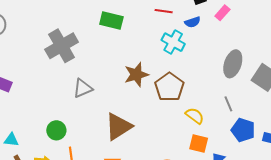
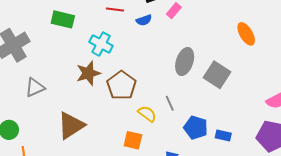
cyan cross: (173, 42) -> (101, 44), moved
gray line: (228, 104) -> (170, 103), moved
orange square: (199, 143) -> (133, 140), moved

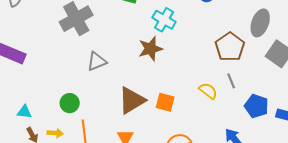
gray ellipse: (185, 62) -> (260, 23), moved
brown pentagon: (121, 85) -> (230, 47), moved
orange square: (133, 140) -> (165, 102), moved

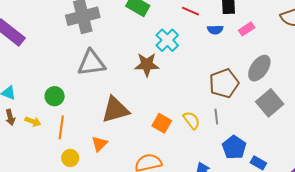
gray triangle: (97, 61) -> (91, 63), size x1.4
orange square: (165, 102) -> (162, 123), moved

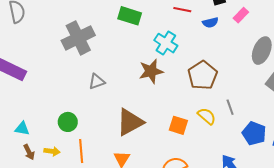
gray triangle: (91, 63) -> (97, 82), size x0.6
brown pentagon: (224, 83) -> (202, 75), moved

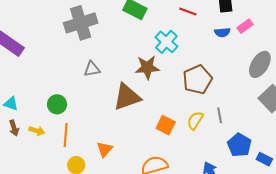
blue semicircle: (210, 22) -> (222, 32), moved
yellow semicircle: (207, 116) -> (195, 120), turned -108
brown triangle: (130, 122) -> (127, 97), moved

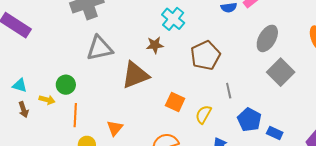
brown star: (147, 67) -> (155, 45), size x0.7
gray triangle: (92, 69) -> (100, 48), size x1.6
yellow semicircle: (195, 120) -> (204, 114), moved
yellow arrow: (37, 131) -> (47, 100), moved

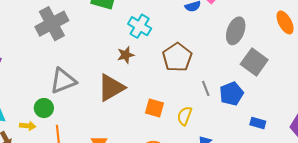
gray triangle: (100, 48) -> (63, 81), moved
blue pentagon: (249, 120) -> (231, 94), moved, turned 30

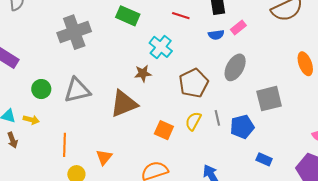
gray ellipse: (236, 31) -> (235, 67), moved
gray square: (254, 62) -> (269, 99), turned 32
green circle: (44, 108) -> (41, 89), moved
yellow semicircle: (185, 116) -> (193, 121), moved
yellow arrow: (28, 126) -> (31, 120), moved

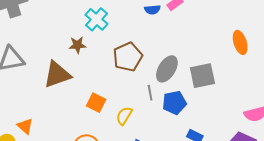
gray ellipse: (235, 67) -> (167, 69), moved
yellow semicircle: (193, 121) -> (124, 116), moved
orange triangle: (104, 157) -> (25, 126), moved, turned -30

